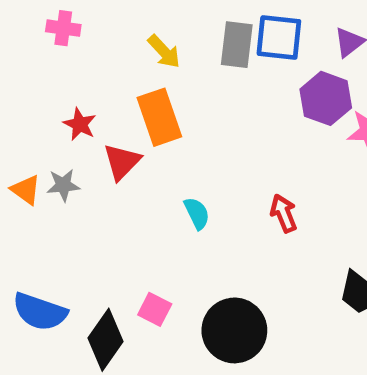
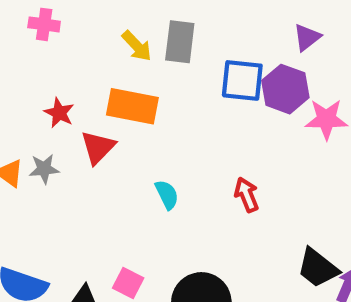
blue square: (279, 37) -> (242, 80), moved
gray rectangle: (237, 45) -> (180, 42), moved
orange rectangle: (159, 117) -> (132, 106), turned -60

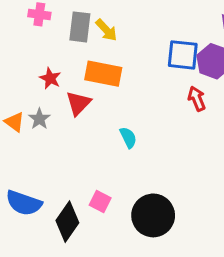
gray rectangle: (180, 42) -> (80, 27), moved
gray star: (44, 169) -> (39, 119), turned -30
red arrow: (247, 195) -> (197, 99), moved

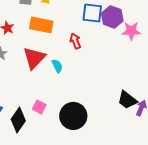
red arrow: (197, 99) -> (75, 41), moved
red triangle: (78, 103) -> (34, 58), moved, size x1.4

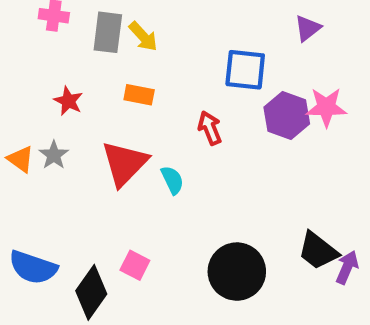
purple hexagon: (112, 17) -> (287, 116), moved
orange rectangle: (41, 25) -> (139, 95), size x0.6
black circle: (73, 116) -> (237, 272), moved

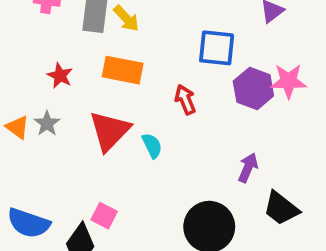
orange rectangle: (139, 95) -> (123, 70), size x1.5
pink square: (135, 265) -> (104, 216), moved
purple arrow: (347, 267) -> (248, 168), moved

